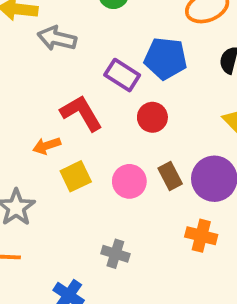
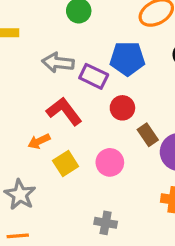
gray arrow: (57, 38) -> (58, 63), moved
brown rectangle: (170, 176) -> (148, 135), moved

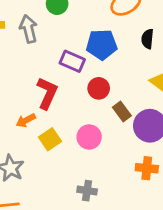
gray arrow: (58, 63) -> (29, 29), moved, turned 72
red L-shape: (64, 111) -> (47, 93), turned 64

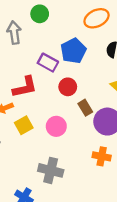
blue pentagon: (102, 45) -> (73, 51), turned -30
red L-shape: (47, 93) -> (25, 87), turned 48
gray cross: (87, 191) -> (51, 170), size x1.5

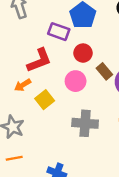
pink circle: (56, 126) -> (76, 81), moved
gray cross: (51, 170) -> (85, 123), moved

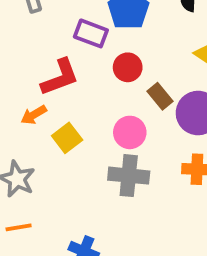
pink circle: (76, 81) -> (130, 132), moved

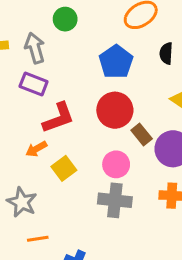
purple rectangle: (91, 33) -> (34, 84), moved
red circle: (128, 67) -> (115, 110), size x1.5
orange line: (19, 227) -> (38, 239), moved

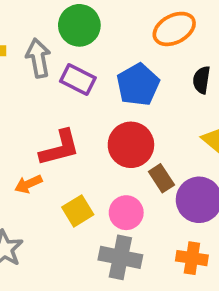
green circle: (65, 19) -> (79, 25), size x1.4
purple rectangle: (34, 84) -> (78, 80), moved
yellow square: (64, 168) -> (78, 211), moved

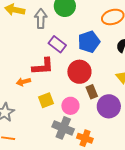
purple rectangle: (78, 80) -> (57, 44), moved
orange cross: (192, 258) -> (85, 138), moved

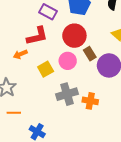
pink circle: (70, 106) -> (68, 61), moved
gray cross: (63, 128) -> (67, 94), turned -30

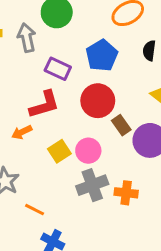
pink circle: (68, 61) -> (88, 151), moved
orange line: (14, 113) -> (35, 210), moved, turned 32

